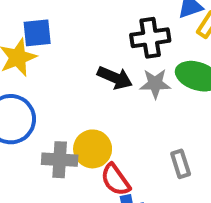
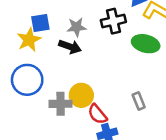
black arrow: (115, 78) -> (70, 47), moved
gray star: (155, 84) -> (76, 27), moved

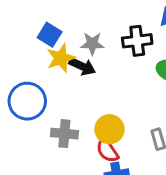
blue square: (40, 23) -> (50, 35), turned 36
yellow star: (29, 40) -> (61, 58), moved
yellow circle: (81, 95) -> (109, 129), moved

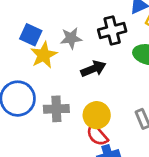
black arrow: (82, 66) -> (93, 69), moved, turned -40
gray cross: (64, 134) -> (56, 109), moved

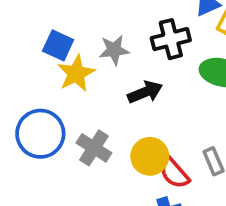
gray cross: (56, 109) -> (94, 148), turned 35
red semicircle: (97, 135) -> (174, 173), moved

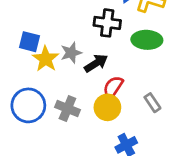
black cross: (171, 39) -> (107, 23), turned 32
gray star: (114, 50) -> (71, 53), moved
red semicircle: (174, 173) -> (113, 87), moved, turned 85

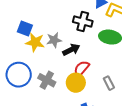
yellow star: (46, 59) -> (35, 42), turned -30

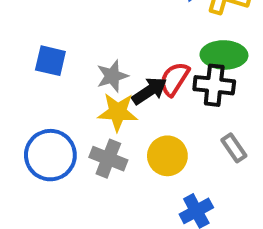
black cross: (83, 21) -> (214, 85), moved
yellow star: (35, 42) -> (118, 112), moved
red semicircle: (82, 69) -> (174, 79), moved

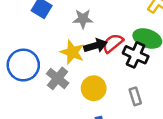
gray star: (112, 76) -> (83, 19), moved

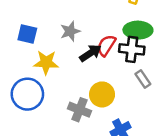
yellow star: (72, 52) -> (46, 62), moved
gray cross: (58, 78) -> (80, 110), moved
gray rectangle: (135, 96) -> (143, 79), moved

